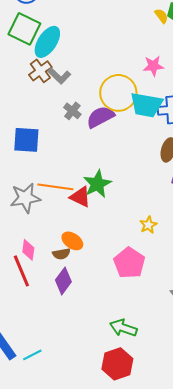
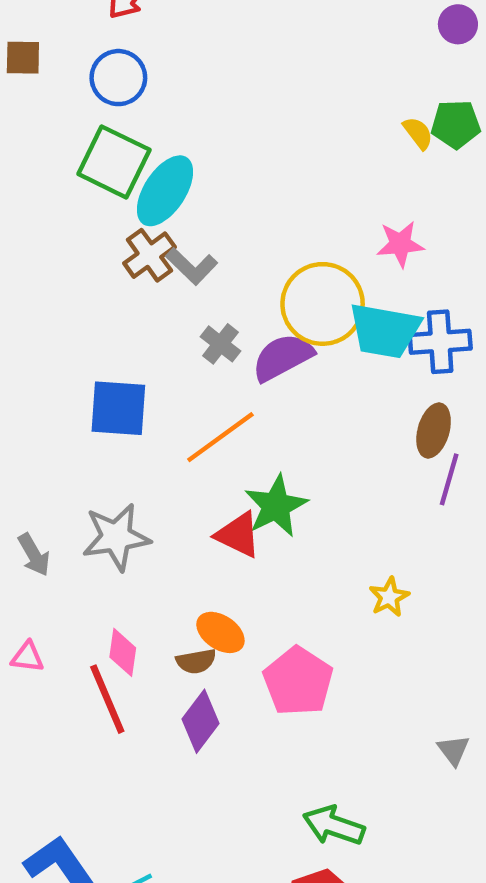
orange line: (55, 187) -> (220, 437), moved, turned -44
pink pentagon: (129, 263) -> (298, 681), moved

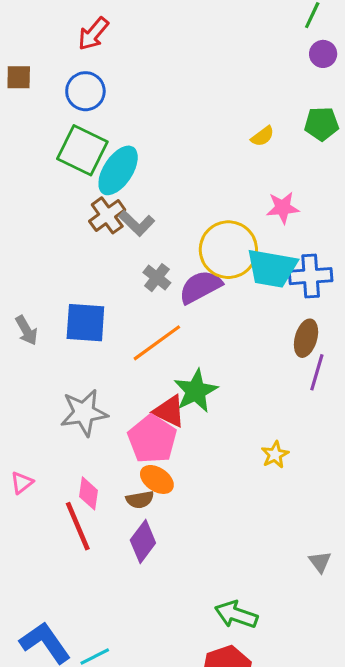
yellow semicircle: (418, 133) -> (263, 136), moved, turned 90
gray arrow: (34, 555) -> (26, 330), moved
pink triangle: (27, 657) -> (22, 483), moved, turned -45
pink pentagon: (298, 681) -> (152, 439), moved

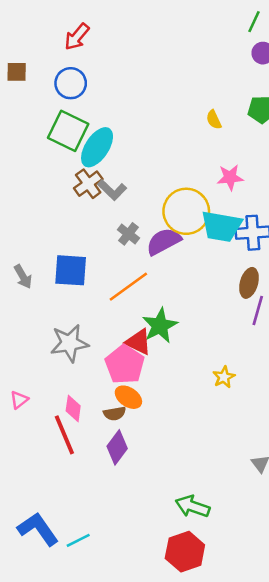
yellow semicircle: (263, 136) -> (214, 120), turned 102

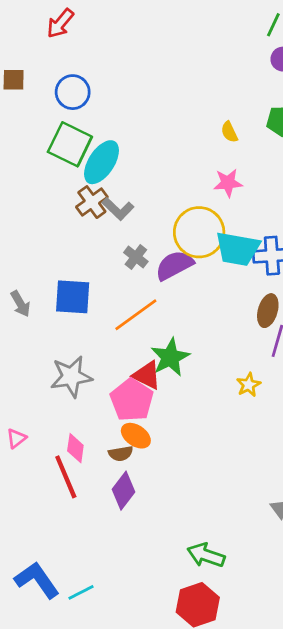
red arrow: (77, 37) -> (60, 23), moved
pink star: (230, 177) -> (228, 183), moved
yellow star: (224, 377) -> (249, 385), moved

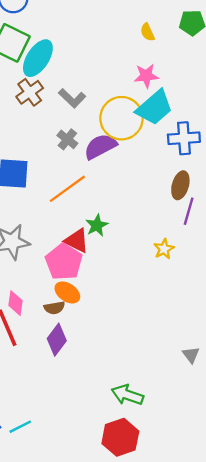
gray L-shape: (118, 209) -> (72, 98), moved
cyan trapezoid: (238, 249) -> (154, 108), moved, turned -51
green star: (170, 357) -> (97, 225), size x0.7

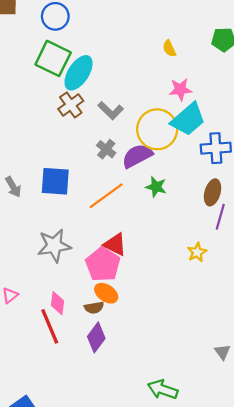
yellow semicircle: (147, 32) -> (169, 48), moved
green star: (97, 225) -> (156, 187), moved, turned -30

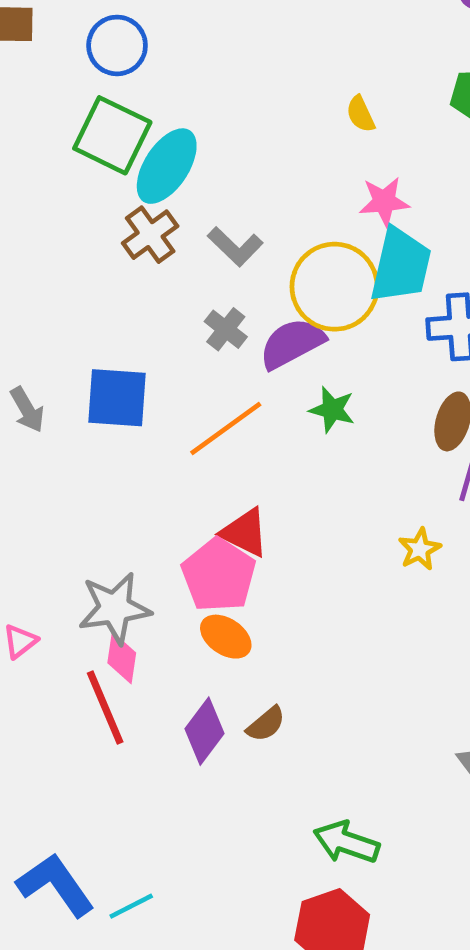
cyan trapezoid: (188, 119) -> (401, 265), turned -36
gray star: (54, 246) -> (115, 608), moved
brown semicircle: (94, 308) -> (266, 724), moved, turned -30

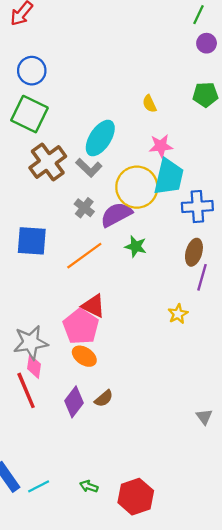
cyan ellipse: (167, 166) -> (100, 138), moved
brown cross: (150, 235) -> (48, 162), size x1.4
green arrow: (346, 842) -> (89, 486), moved, size x0.6

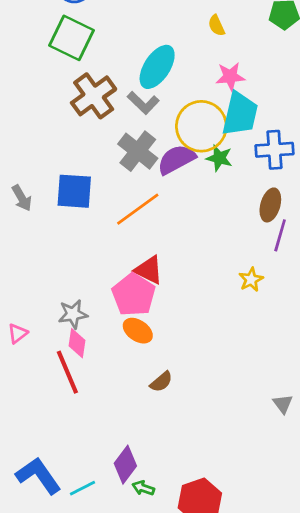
gray cross: (84, 208) -> (138, 151), size x1.6
green star: (136, 247) -> (219, 158), moved
gray star: (31, 342) -> (73, 314), size x0.7
purple diamond: (74, 402) -> (125, 465), moved

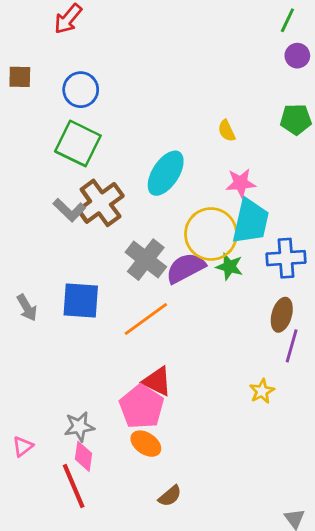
gray L-shape: (143, 103) -> (69, 210), moved

